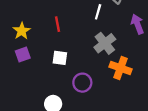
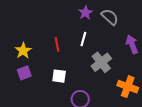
white line: (98, 12) -> (83, 39), moved
orange cross: (121, 68) -> (128, 87), moved

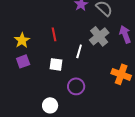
white line: (83, 39) -> (79, 51), moved
gray cross: (101, 62) -> (99, 36), moved

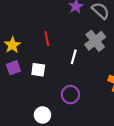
white square: (56, 64) -> (38, 70), moved

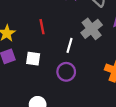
purple circle: (70, 95) -> (66, 72), moved

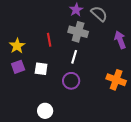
gray cross: (92, 29) -> (78, 32), moved, turned -36

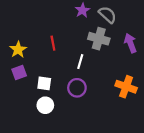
gray cross: (78, 32) -> (99, 39), moved
white square: (41, 69) -> (44, 83), moved
white circle: (45, 111) -> (45, 105), moved

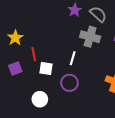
red line: (53, 43) -> (34, 54), moved
yellow star: (18, 50) -> (15, 38), moved
white square: (44, 83) -> (46, 68), moved

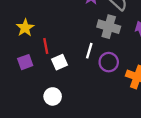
white square: (46, 68) -> (59, 62), turned -32
purple circle: (70, 83) -> (109, 62), moved

